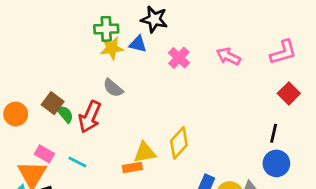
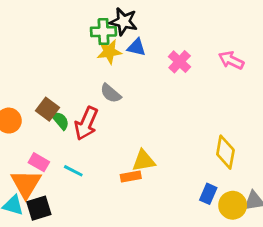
black star: (154, 19) -> (124, 22), moved
yellow diamond: (179, 143) -> (225, 152), moved, turned -32

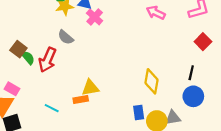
pink cross: (180, 62) -> (95, 17), moved
cyan line: (73, 171) -> (52, 108), moved
blue rectangle: (208, 194) -> (139, 112), turned -32

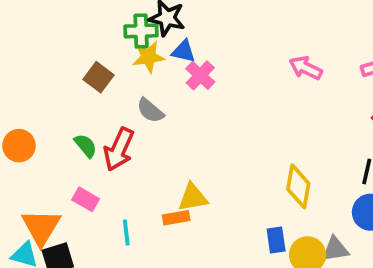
brown square: (18, 49) -> (99, 77), moved
pink rectangle: (12, 89) -> (86, 199), moved
cyan line: (52, 108) -> (126, 233), turned 56

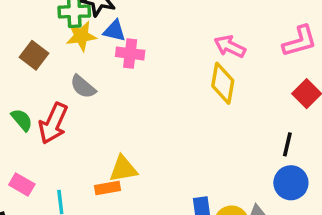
pink cross: (200, 75) -> (130, 53), turned -36
yellow diamond: (298, 186) -> (223, 83), moved
pink rectangle: (86, 199) -> (22, 185), moved

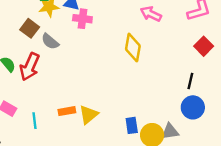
brown square: (34, 55) -> (30, 28), moved
yellow diamond: (223, 83) -> (133, 47), moved
yellow triangle: (123, 169) -> (88, 115), moved, turned -30

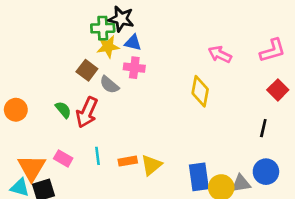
pink cross: (82, 19) -> (134, 68), moved
blue circle: (193, 107) -> (266, 172), moved
cyan line: (34, 121) -> (97, 156), moved
blue rectangle: (132, 125) -> (199, 177), size x1.5

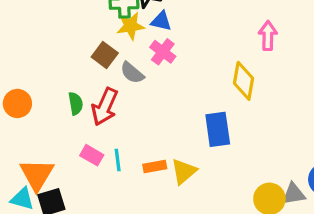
pink arrow: (220, 54) -> (268, 36), turned 65
pink cross: (134, 68) -> (163, 52), turned 30
green semicircle: (63, 110) -> (76, 103), turned 30
pink rectangle: (63, 158) -> (92, 155), moved
blue rectangle: (199, 177) -> (218, 129), moved

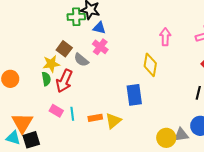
yellow star: (131, 26) -> (51, 64), moved

